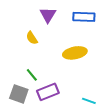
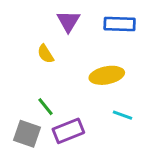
cyan line: (89, 101) -> (122, 115), moved

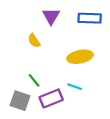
cyan line: (122, 115) -> (75, 87), moved

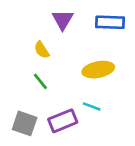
green line: (34, 80) -> (40, 81), moved

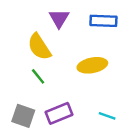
yellow semicircle: (42, 50) -> (39, 47), size x1.6
cyan line: (92, 106) -> (107, 116), moved

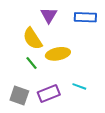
yellow ellipse: (92, 65) -> (58, 54), moved
cyan line: (107, 116) -> (79, 86), moved

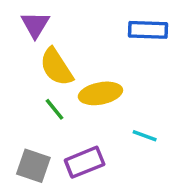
purple triangle: (49, 15) -> (35, 25), moved
cyan line: (79, 86) -> (145, 136), moved

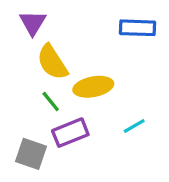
cyan line: (145, 136) -> (134, 126), turned -50
purple rectangle: (85, 162) -> (70, 133), moved

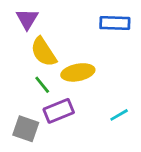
cyan line: (134, 126) -> (119, 115), moved

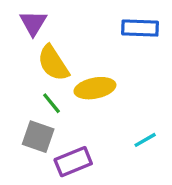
purple rectangle: (59, 111) -> (73, 162), moved
gray square: (26, 129) -> (38, 137), moved

